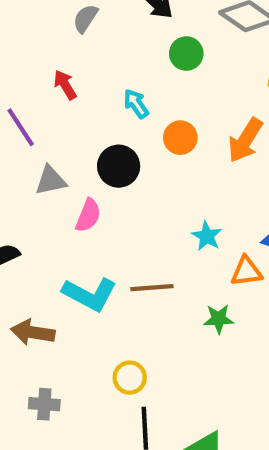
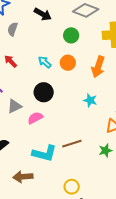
green circle: (186, 54) -> (71, 35), moved
orange circle: (180, 138) -> (68, 63), moved
pink semicircle: (88, 215) -> (35, 118), turned -126
cyan star: (207, 236) -> (90, 100), moved

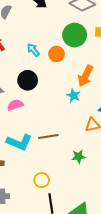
green circle: (71, 35) -> (75, 35), moved, size x1.5
orange arrow: (98, 67) -> (85, 76), moved
green star: (105, 150) -> (79, 157), moved

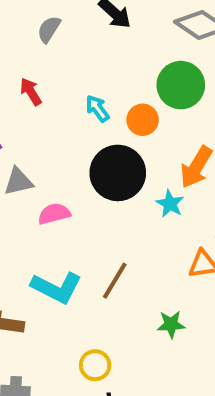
black circle: (28, 80) -> (118, 173), moved, size x1.4
brown line: (48, 137) -> (115, 281), turned -54

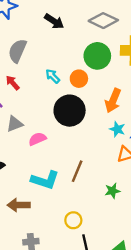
gray semicircle: (49, 29) -> (17, 51), moved, size x1.5
red arrow: (31, 92) -> (13, 83), moved
cyan star: (170, 204) -> (117, 129), moved

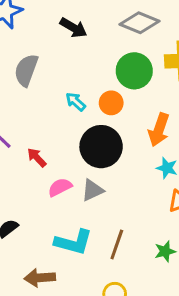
red arrow: (13, 83) -> (37, 158), moved
gray triangle: (15, 124) -> (92, 190), moved
brown line: (77, 171) -> (117, 245), moved

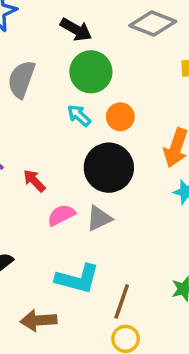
green circle: (134, 71) -> (91, 72), moved
brown line: (117, 245) -> (122, 301), moved

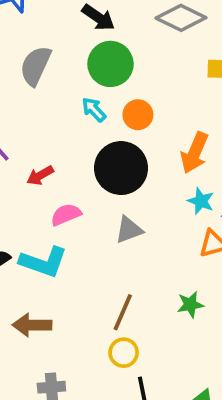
red arrow: (34, 181) -> (40, 175), turned -80
gray triangle: (99, 218) -> (129, 230), moved
cyan L-shape: (77, 279) -> (43, 262), moved

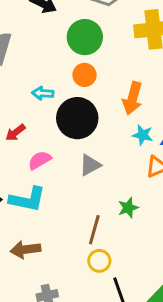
green circle: (110, 64) -> (85, 37), moved
cyan arrow: (94, 110) -> (43, 93), moved, turned -35
green star: (190, 305) -> (128, 208), moved

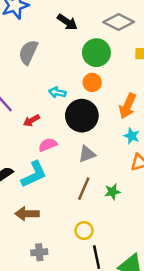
cyan L-shape: (27, 199) -> (34, 174), turned -44
brown line: (94, 230) -> (84, 189), moved

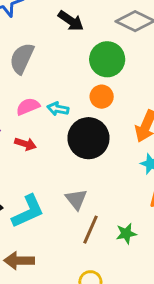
red arrow: (32, 121) -> (25, 144), turned -133
pink semicircle: (48, 145) -> (28, 107), moved
gray triangle: (87, 154) -> (76, 199), moved, turned -48

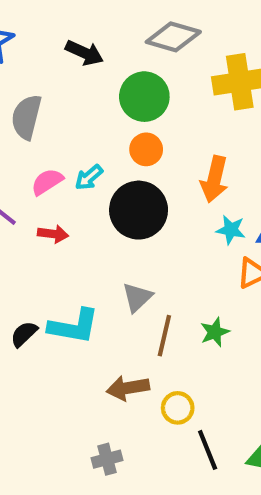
cyan arrow: (58, 109) -> (89, 177), turned -42
gray triangle: (76, 199) -> (137, 297), turned 35
cyan L-shape: (28, 211) -> (74, 326), turned 45
brown arrow: (19, 261) -> (128, 388), moved

